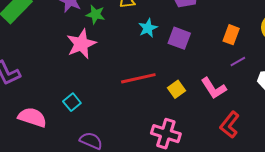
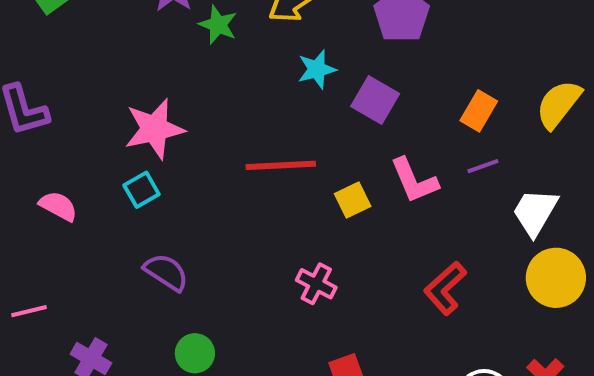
pink star: (81, 44) -> (154, 129), moved
pink L-shape: (214, 88) -> (414, 180), moved
pink semicircle: (32, 117) -> (58, 206), size x0.7
pink cross: (166, 134) -> (316, 284), size x0.7

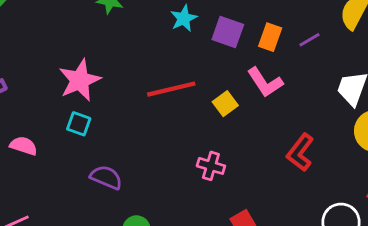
orange rectangle: (479, 111) -> (270, 37), moved
purple line: (483, 166) -> (309, 40), moved
cyan square: (142, 190) -> (79, 124), turned -30

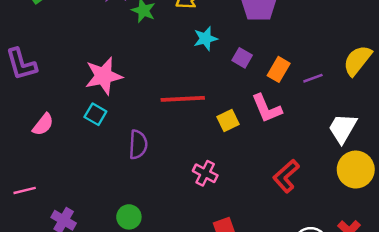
purple square: (228, 32) -> (242, 58), size x0.7
pink semicircle: (24, 146) -> (43, 124), turned 100
purple semicircle: (106, 177) -> (138, 145), moved, turned 60

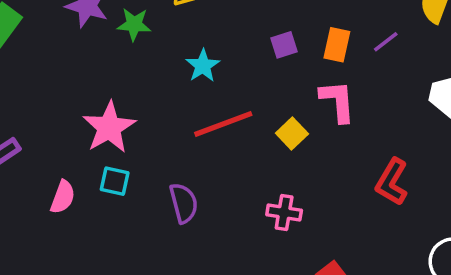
cyan star: (205, 39) -> (203, 66), moved
purple square: (242, 58) -> (284, 45), turned -30
pink L-shape: (267, 108) -> (338, 101), turned -144
pink semicircle: (43, 124) -> (63, 197), moved

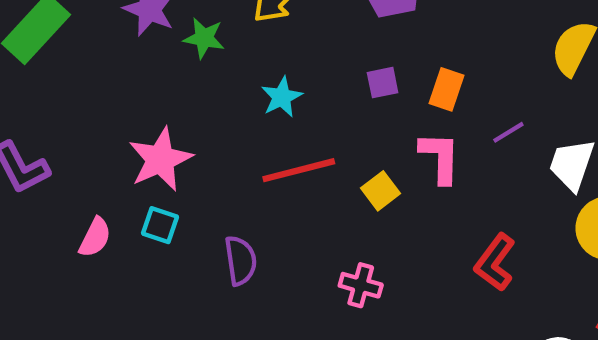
purple line: (386, 42) -> (508, 132), moved

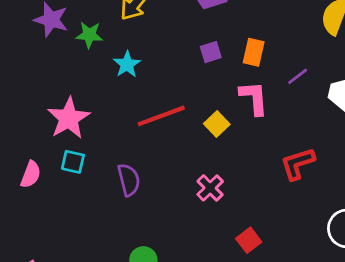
cyan star: (282, 97) -> (127, 64), moved
red L-shape: (495, 262) -> (298, 164), turned 42
pink cross: (361, 285) -> (210, 188), turned 36

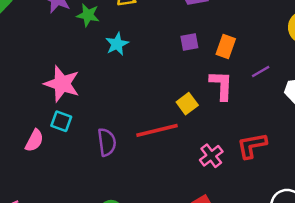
red line: (161, 116) -> (157, 130), moved
pink star: (69, 118) -> (62, 84), turned -30
pink semicircle: (31, 174) -> (34, 141), moved
pink cross: (210, 188) -> (211, 156), moved

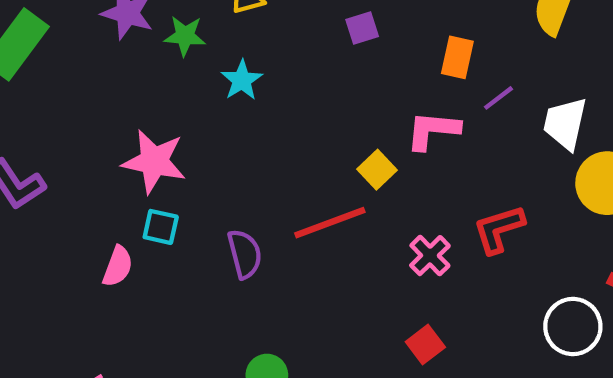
purple square: (189, 42) -> (362, 28), moved
orange rectangle: (226, 46) -> (457, 57), moved
pink L-shape: (221, 85) -> (433, 130), turned -80

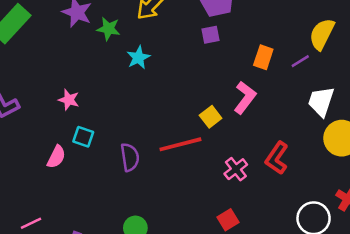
purple line: (498, 98) -> (300, 61), moved
pink L-shape: (433, 130) -> (245, 98), turned 116
pink star: (154, 161) -> (69, 100), moved, size x0.6
red L-shape: (499, 229) -> (277, 158), turned -44

